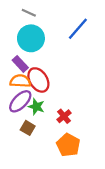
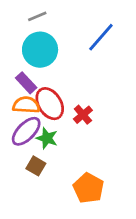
gray line: (29, 13) -> (37, 16), turned -48
red cross: (64, 116) -> (83, 115), moved

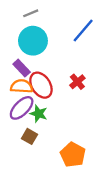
red cross: (83, 115) -> (77, 82), moved

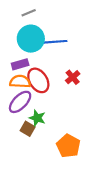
blue line: (83, 30) -> (54, 42), moved, turned 45
purple rectangle: (22, 68) -> (20, 64), turned -63
green star: (39, 114) -> (37, 118), moved

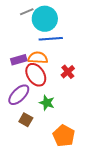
cyan circle: (31, 39) -> (45, 19), moved
orange semicircle: (20, 82) -> (38, 58), moved
green star: (37, 118) -> (47, 103), moved

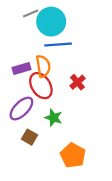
orange semicircle: (38, 58) -> (43, 66), turned 78

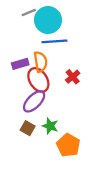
purple ellipse: (21, 109) -> (34, 101), moved
green star: (53, 118) -> (50, 126), moved

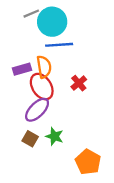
orange pentagon: (68, 145) -> (88, 162), moved

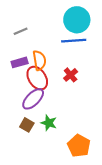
gray line: (31, 14) -> (21, 31), moved
cyan circle: (52, 22) -> (77, 20), moved
blue line: (59, 45) -> (74, 41), moved

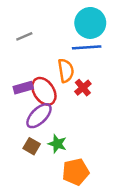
orange semicircle: (39, 60) -> (66, 71), moved
purple rectangle: (20, 62) -> (23, 88), moved
orange pentagon: (79, 146) -> (76, 172), moved, turned 30

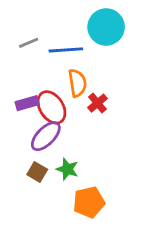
blue line: (87, 47) -> (66, 50), moved

